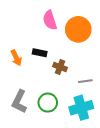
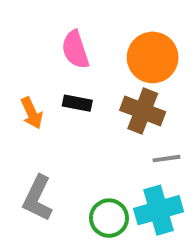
pink semicircle: (50, 20) -> (75, 50), moved
brown cross: (60, 67) -> (143, 111), moved, size x1.5
green circle: (48, 103) -> (109, 218), moved

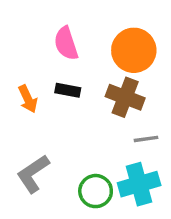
gray L-shape: (38, 198) -> (33, 174), turned 30

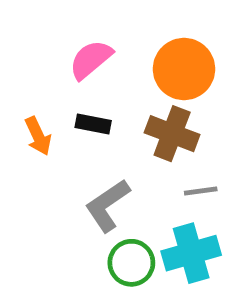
pink semicircle: (66, 43) -> (91, 59), turned 68
gray L-shape: (33, 174) -> (107, 205), moved

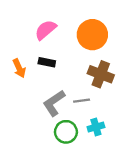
brown cross: (172, 134) -> (101, 74), moved
gray line: (201, 191) -> (82, 101), moved
cyan cross: (191, 253) -> (96, 127), size x0.6

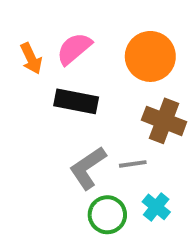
black rectangle: (47, 62) -> (76, 101), size x1.5
orange arrow: (19, 68) -> (31, 58), moved
cyan cross: (96, 127) -> (156, 207), turned -35

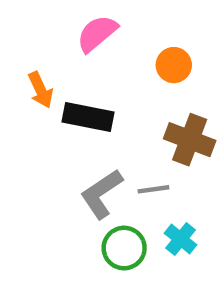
pink semicircle: (74, 49) -> (97, 33), moved
orange circle: (150, 56) -> (174, 65), size x0.6
orange arrow: (31, 58) -> (41, 90), moved

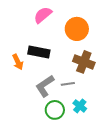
orange circle: (174, 65) -> (77, 29), size x1.5
orange arrow: (41, 90) -> (18, 62), moved

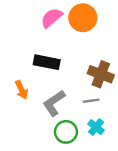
orange circle: (77, 29) -> (83, 18), moved
orange arrow: (18, 62) -> (22, 90), moved
gray line: (68, 84) -> (91, 101), moved

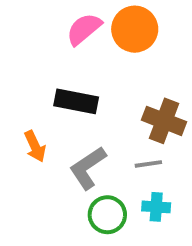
cyan cross: (96, 127) -> (156, 207), turned -35

